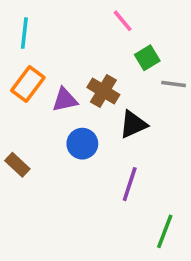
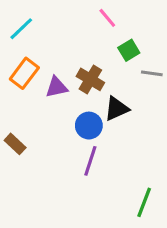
cyan line: (24, 33) -> (21, 29), turned 40
blue circle: (82, 144) -> (89, 126), moved
purple line: (130, 184) -> (90, 161), moved

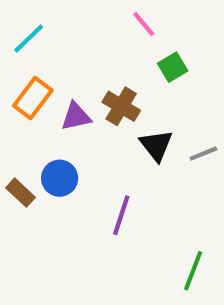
gray line: (152, 73) -> (203, 154), moved, turned -30
black triangle: (117, 109) -> (156, 145), turned -44
blue circle: (89, 126) -> (60, 178), moved

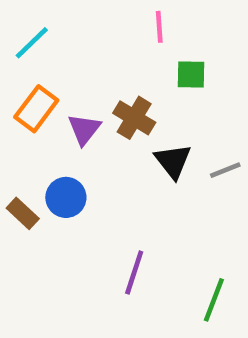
pink line: (144, 24) -> (159, 27), turned 36
green square: (173, 67) -> (191, 75), turned 32
purple triangle: (76, 117) -> (84, 129), turned -40
purple line: (121, 215) -> (134, 273), moved

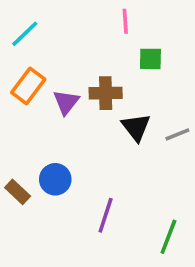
brown cross: (134, 118) -> (106, 93), turned -32
blue circle: (66, 197) -> (55, 179), moved
brown rectangle: (23, 213) -> (18, 192), moved

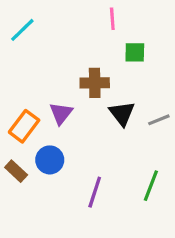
orange rectangle: (28, 86) -> (24, 126), moved
purple triangle: (66, 102) -> (61, 113), moved
green line: (168, 237) -> (151, 186), moved

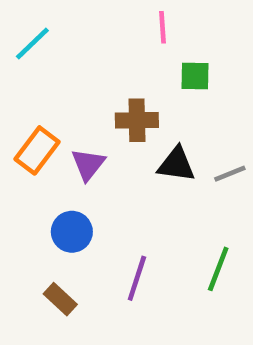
black triangle: (122, 113) -> (176, 164), turned -44
orange rectangle: (24, 126) -> (37, 150), moved
brown rectangle: (16, 171) -> (60, 299), moved

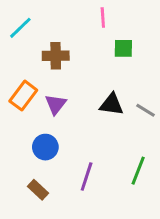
brown cross: (137, 120) -> (56, 56), moved
gray line: (230, 174) -> (145, 110), turned 54

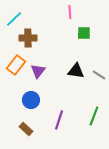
brown cross: (56, 56) -> (28, 38), moved

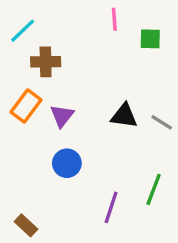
green square: (84, 33) -> (150, 39), moved
blue circle: (31, 100) -> (67, 163), moved
purple line: (59, 120) -> (111, 207), moved
brown rectangle: (26, 129) -> (26, 225), moved

